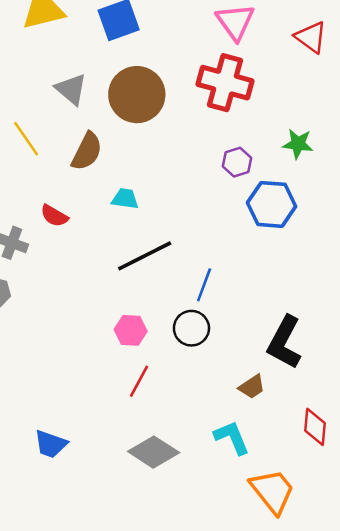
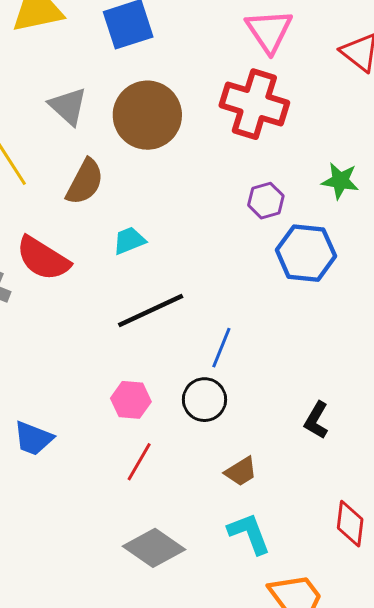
cyan trapezoid: (125, 199) -> (129, 241), turned -32
red semicircle: (54, 216) -> (43, 258), size x1.6
black L-shape: (284, 342) -> (316, 420), size x0.6
brown trapezoid: (252, 387) -> (241, 472), moved
blue trapezoid: (51, 444) -> (33, 438), moved

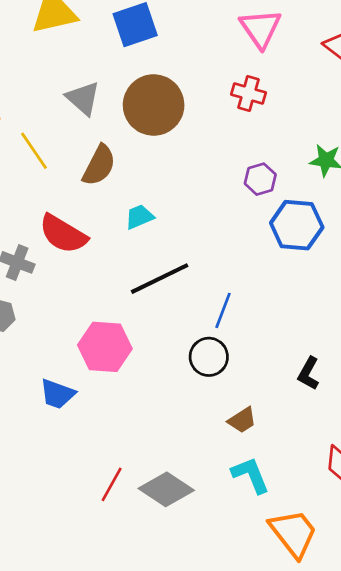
red cross: (254, 104) -> (249, 93), size x0.6
pink hexagon: (131, 400) -> (105, 347), moved, size x1.5
red line: (139, 462) -> (112, 484), moved

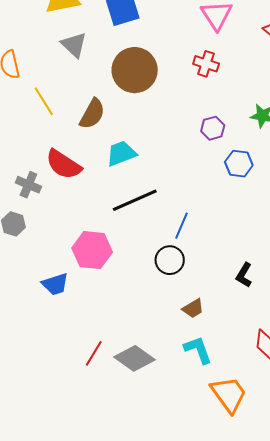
gray triangle: (83, 98) -> (74, 45), moved
cyan trapezoid: (139, 217) -> (121, 153), size x1.4
blue hexagon: (297, 225) -> (239, 164), size x0.7
blue trapezoid: (57, 394) -> (55, 284), turned -40

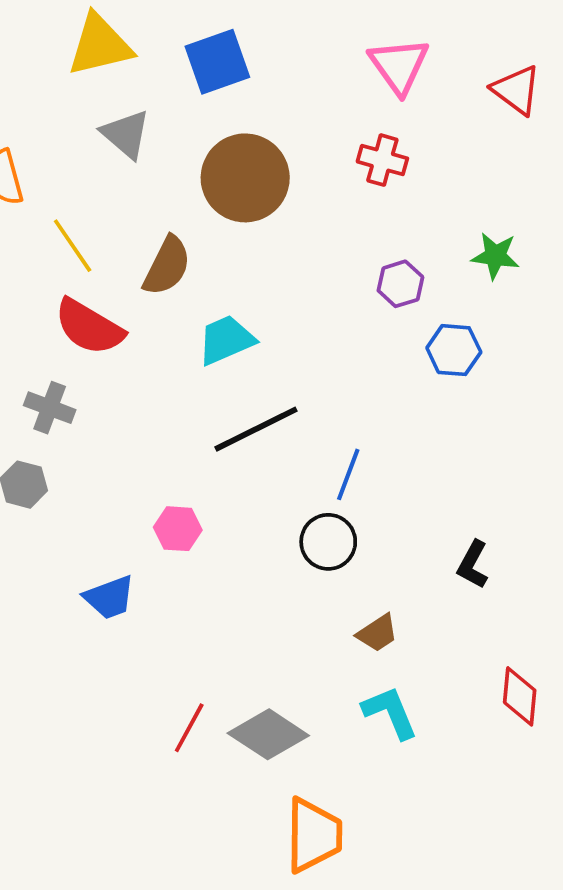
red semicircle: (64, 164) -> (89, 327), moved
pink hexagon: (92, 250) -> (178, 529), size x0.6
orange trapezoid: (229, 394) -> (314, 835), moved, turned 39

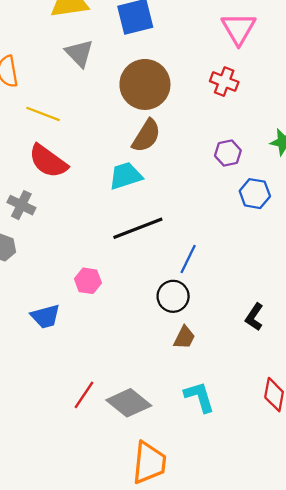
yellow line: (73, 246) -> (43, 114), turned -40
brown semicircle: (167, 266) -> (146, 136), moved
brown trapezoid: (377, 633) -> (184, 337), moved, turned -35

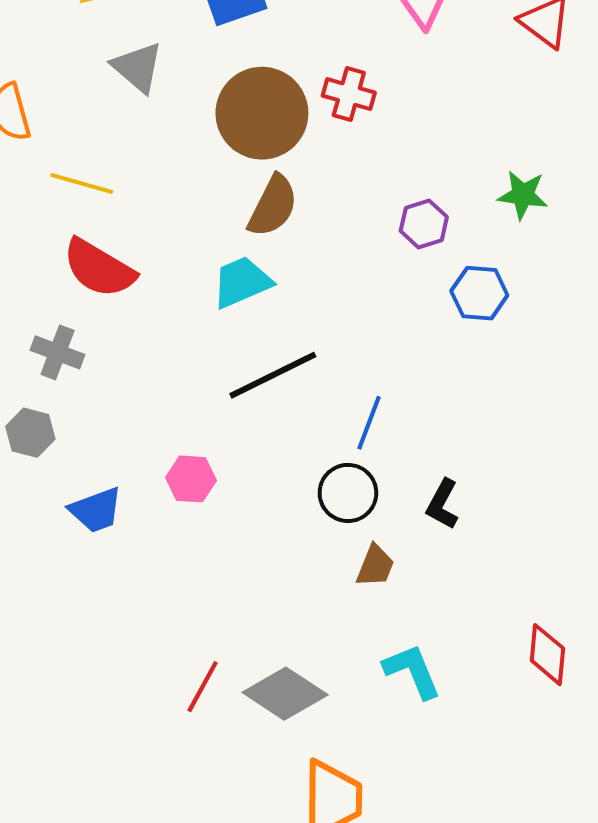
red cross: (224, 82) -> (349, 94), moved
blue trapezoid: (45, 316) -> (96, 510), moved
black L-shape: (254, 317) -> (443, 504), moved

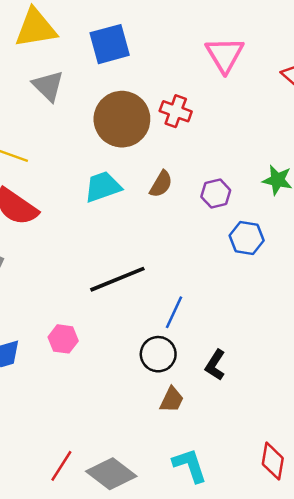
brown semicircle: (273, 206) -> (161, 184), moved, size x0.7
cyan trapezoid: (242, 282) -> (103, 187), moved

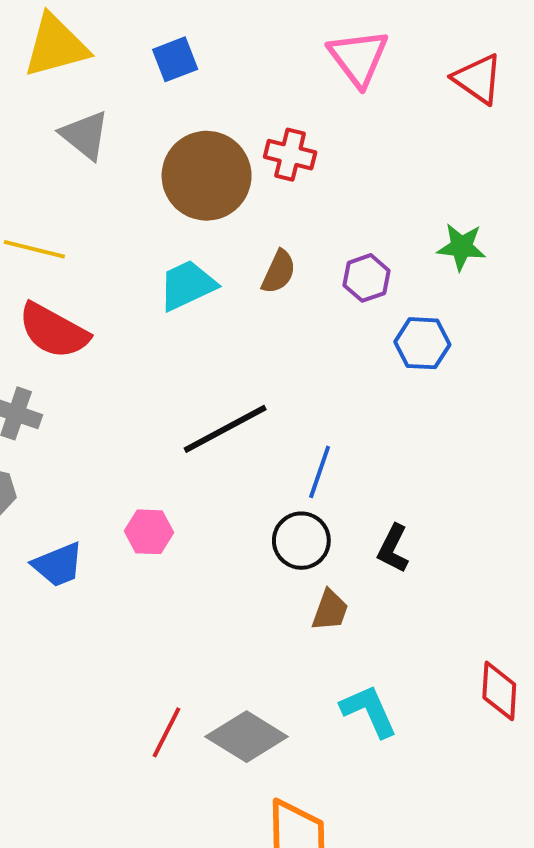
blue square: (110, 44) -> (175, 59), size x0.7

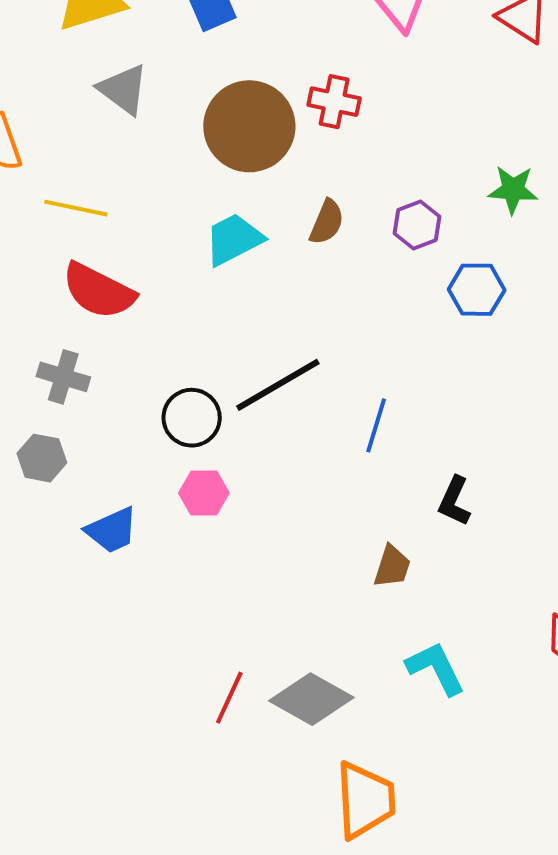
black circle: (301, 541) -> (192, 418), moved

